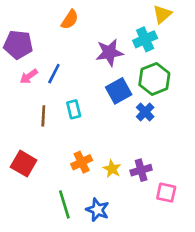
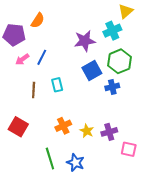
orange semicircle: (70, 20) -> (38, 20), moved
blue cross: (145, 112) -> (112, 87), turned 32

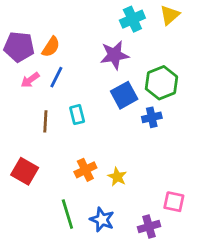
orange semicircle: (38, 20) -> (51, 47), moved
cyan cross: (112, 31) -> (132, 19), moved
purple cross: (109, 132) -> (149, 227), moved

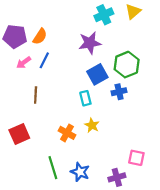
cyan rectangle: (77, 115) -> (85, 98), moved
orange cross: (85, 170) -> (67, 133), turned -35
red square: (25, 171) -> (19, 134), turned 36
yellow star: (117, 177) -> (92, 125), moved

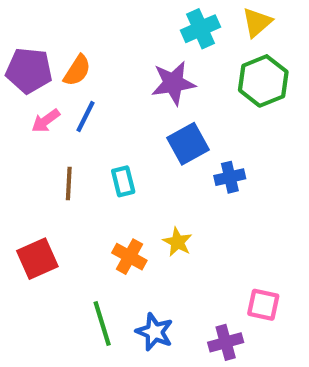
green hexagon: (127, 65) -> (263, 81), moved
cyan rectangle: (85, 98) -> (123, 181), moved

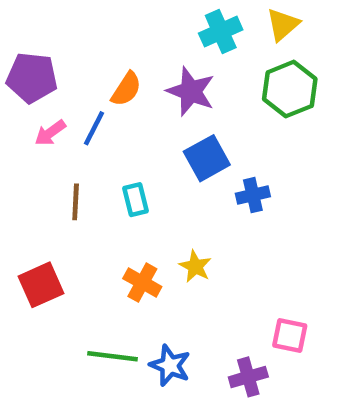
orange semicircle: (77, 71) -> (126, 89), moved
purple star: (173, 83) -> (191, 91), turned 30
green line: (102, 324) -> (112, 356), turned -66

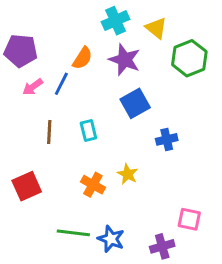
yellow triangle: (283, 25) -> (156, 28), moved, turned -40
cyan cross: (221, 32) -> (116, 21), moved
blue cross: (253, 195) -> (167, 139), moved

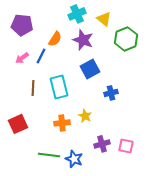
purple pentagon: (21, 51) -> (22, 25), moved
cyan rectangle: (88, 130) -> (59, 87), size x1.6
orange cross: (93, 185) -> (62, 123), turned -35
purple cross: (162, 246) -> (102, 144), moved

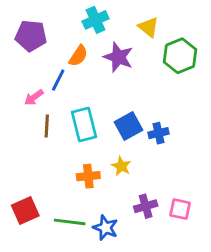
cyan cross: (77, 14) -> (95, 20), moved
pink arrow: (22, 58) -> (34, 97), moved
blue square: (90, 69) -> (128, 126), moved
red square: (18, 124) -> (25, 210), moved

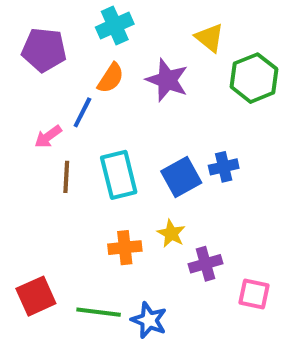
cyan cross: (95, 20) -> (115, 26), moved
blue cross: (159, 133) -> (224, 167), moved
purple cross: (146, 206) -> (206, 264), moved

